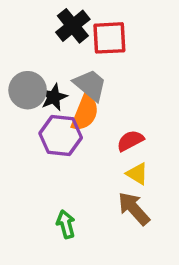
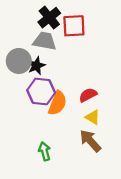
gray trapezoid: (90, 85) -> (45, 41), moved, turned -30
orange semicircle: (85, 113) -> (57, 103), moved

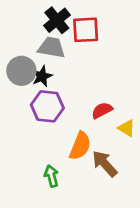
orange semicircle: (57, 103) -> (80, 146), moved
yellow triangle: (93, 117) -> (127, 128), moved

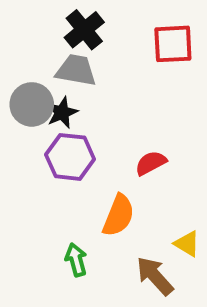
red square: (86, 30) -> (173, 44), moved
yellow triangle: (127, 128) -> (187, 244), moved
brown arrow: (105, 164) -> (155, 276), moved

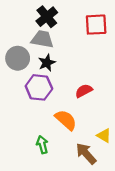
black star: (62, 113) -> (47, 63), moved
orange semicircle: (118, 215) -> (66, 120), turned -70

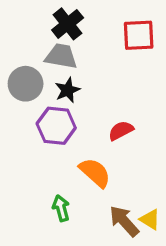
yellow triangle: (104, 136) -> (150, 219), moved

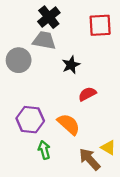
black star: (68, 90) -> (71, 65), moved
purple hexagon: (56, 126) -> (30, 120), moved
yellow triangle: (150, 219) -> (108, 148), moved

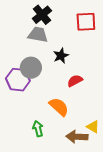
gray circle: (19, 60) -> (31, 68), moved
purple hexagon: (30, 120) -> (18, 80), moved
brown arrow: (90, 159) -> (77, 137), turned -45

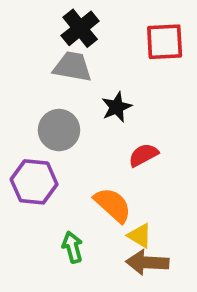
purple hexagon: (18, 80) -> (34, 182), moved
yellow triangle: (93, 127) -> (140, 236), moved

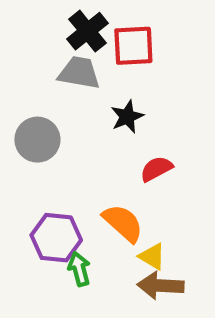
red square: (165, 42) -> (133, 46), moved
gray circle: (59, 130) -> (37, 140), moved
purple hexagon: (34, 182) -> (56, 238), moved

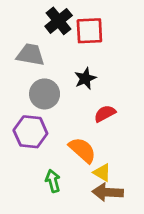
gray trapezoid: (79, 73) -> (30, 55), moved
gray circle: (37, 140) -> (45, 94), moved
purple hexagon: (56, 238) -> (30, 132), moved

